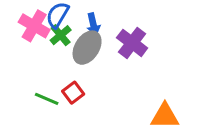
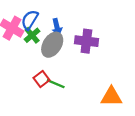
purple cross: (132, 43) -> (86, 41), turned -30
green line: (47, 99) -> (56, 84), moved

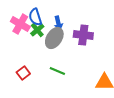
blue semicircle: (30, 20) -> (35, 17), turned -48
red square: (42, 79) -> (23, 73), moved

